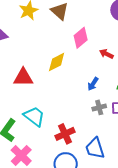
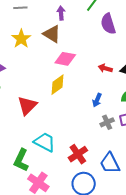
pink diamond: (81, 38) -> (65, 59), moved, turned 60
red triangle: (23, 77) -> (27, 105), turned -35

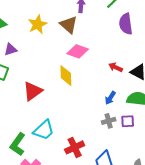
yellow diamond: (58, 85) -> (66, 76), turned -65
blue arrow: (97, 100) -> (110, 98), moved
cyan trapezoid: (45, 142) -> (44, 130), turned 100

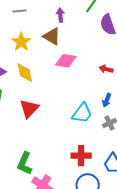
yellow diamond: (66, 76) -> (25, 73), moved
cyan trapezoid: (44, 130) -> (82, 113), moved
red cross: (75, 147) -> (81, 156), turned 36

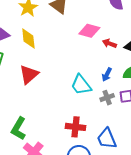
pink diamond: (66, 61) -> (89, 31), moved
cyan trapezoid: (82, 113) -> (81, 85), turned 100

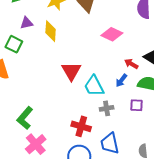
red arrow: (109, 43) -> (131, 64), moved
red triangle: (29, 74) -> (71, 71), moved, turned -30
gray cross: (107, 98) -> (107, 108), moved

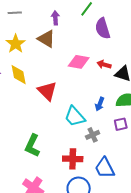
red arrow: (131, 64) -> (104, 64), moved
red triangle: (71, 71) -> (47, 91), moved
green L-shape: (25, 118) -> (32, 146), moved

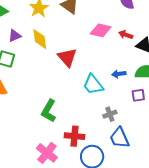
blue arrow: (100, 104) -> (119, 74), turned 56
gray cross: (93, 135) -> (110, 114), moved
red cross: (73, 159) -> (74, 136), moved

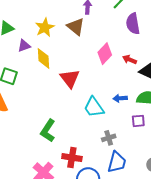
pink diamond: (101, 30) -> (105, 54), turned -65
purple triangle: (15, 36) -> (24, 46), moved
blue trapezoid: (120, 138) -> (117, 162), turned -145

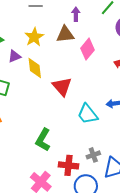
brown triangle: (76, 27) -> (65, 34), turned -42
pink diamond: (105, 54) -> (87, 49), moved
gray cross: (109, 138) -> (93, 155), moved

